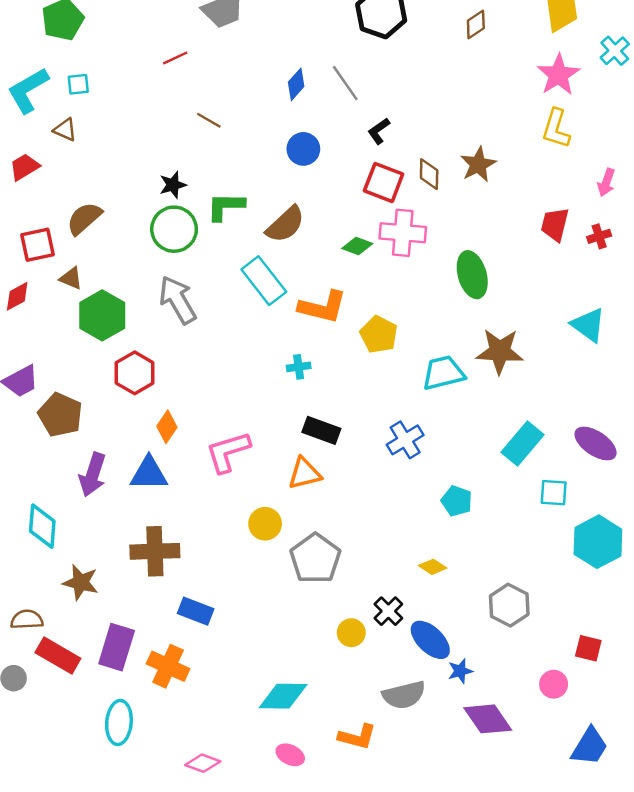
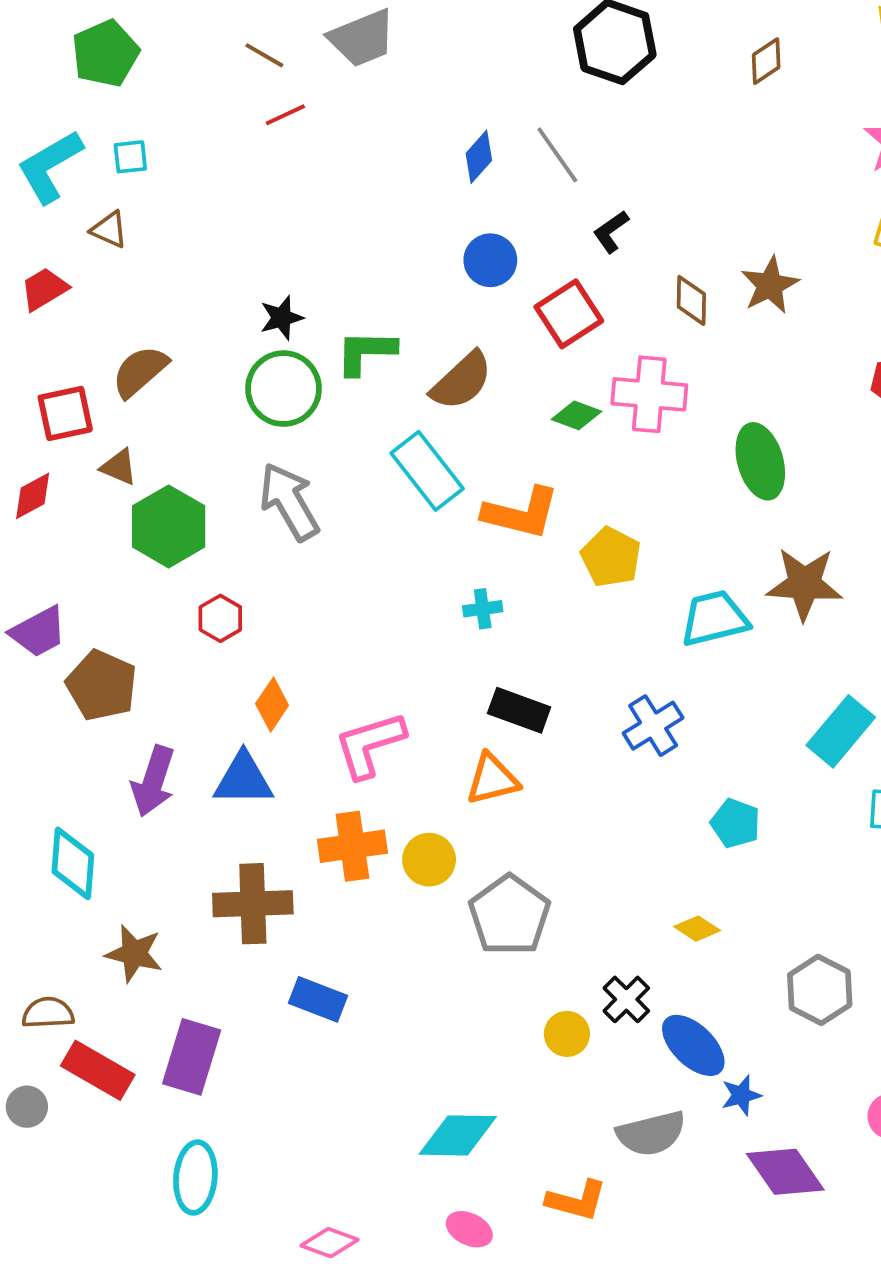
brown line: (209, 120) -> (264, 55), moved
red square: (384, 182) -> (569, 314), moved, turned 36
red hexagon: (135, 373) -> (220, 618), size x0.7
orange cross: (168, 666) -> (352, 846), moved, turned -33

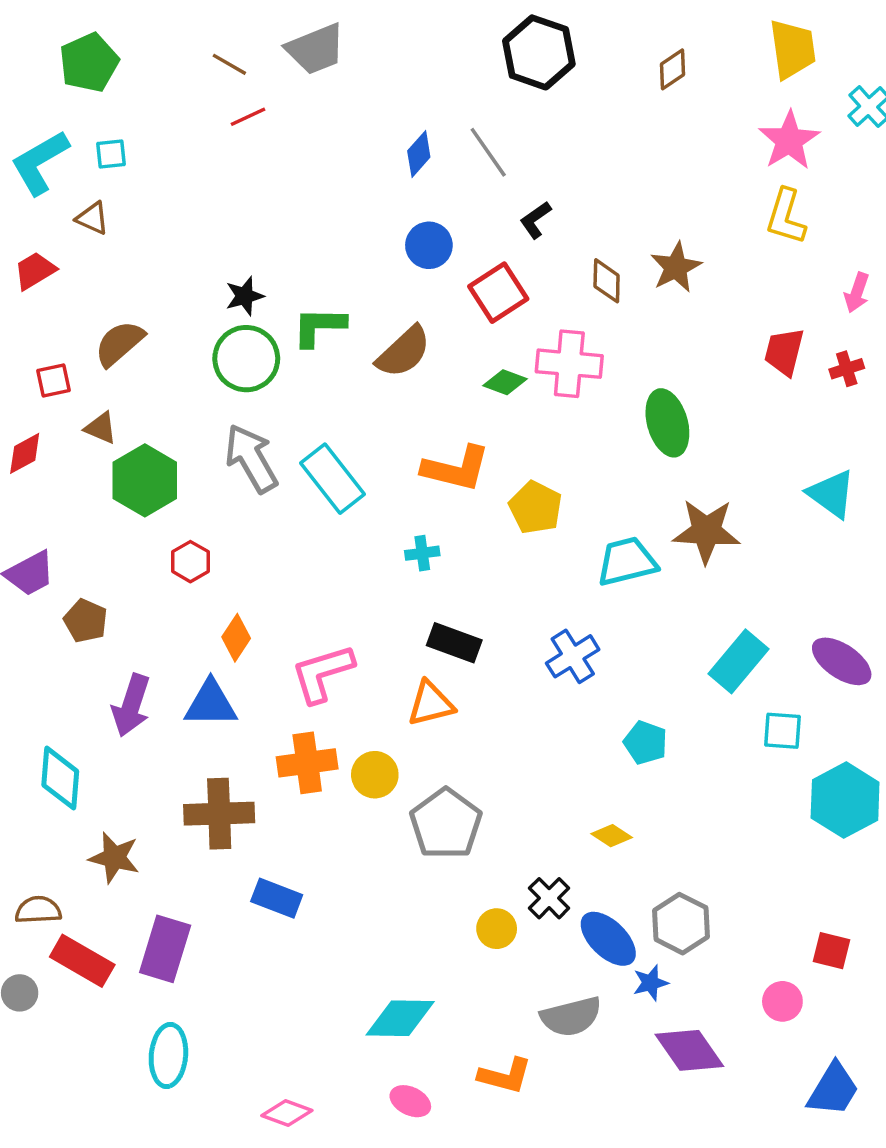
red square: (65, 413) -> (53, 381), size x0.7
cyan rectangle: (427, 471) -> (333, 479), moved
brown pentagon: (102, 685) -> (86, 621), size x0.7
gray hexagon: (820, 990) -> (681, 924), moved

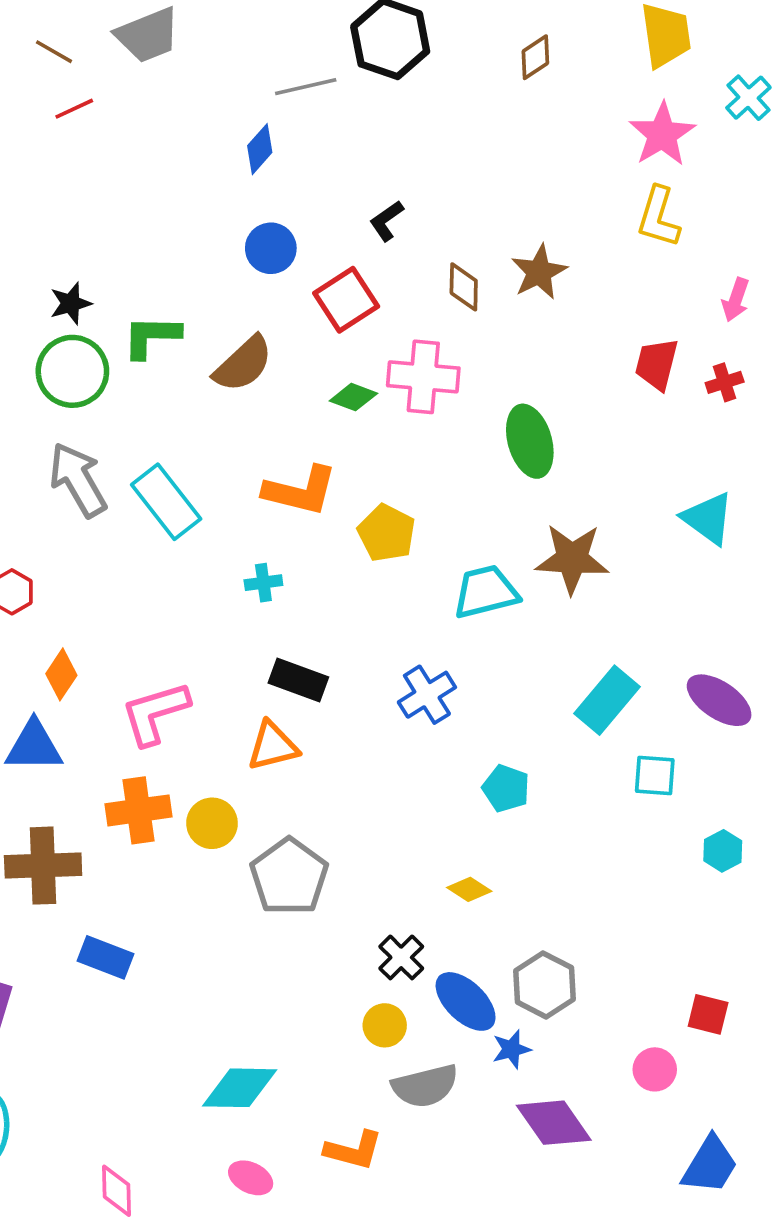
gray line: (488, 152) -> (306, 87), moved, turned -68
cyan hexagon: (845, 800) -> (723, 851), size x0.5
yellow circle: (497, 929) -> (385, 1025), moved
pink diamond: (287, 1113) -> (116, 1191), turned 69

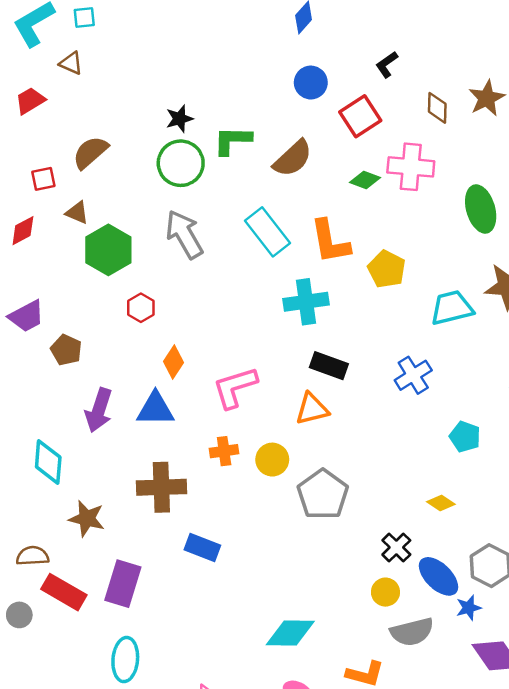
orange L-shape: (300, 491) -> (330, 242), turned 66
cyan rectangle: (166, 502) -> (267, 232), moved
cyan cross: (263, 583) -> (306, 302), size x1.8
orange cross: (139, 810) -> (224, 451), size x0.7

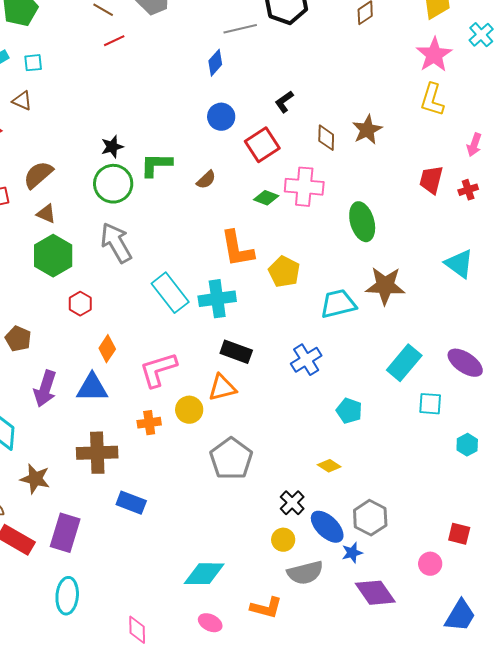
brown semicircle: (293, 158) -> (206, 180), size x0.6
brown triangle: (77, 213) -> (46, 214), moved
cyan rectangle: (267, 232) -> (170, 293), moved
yellow circle: (272, 460) -> (189, 410), moved

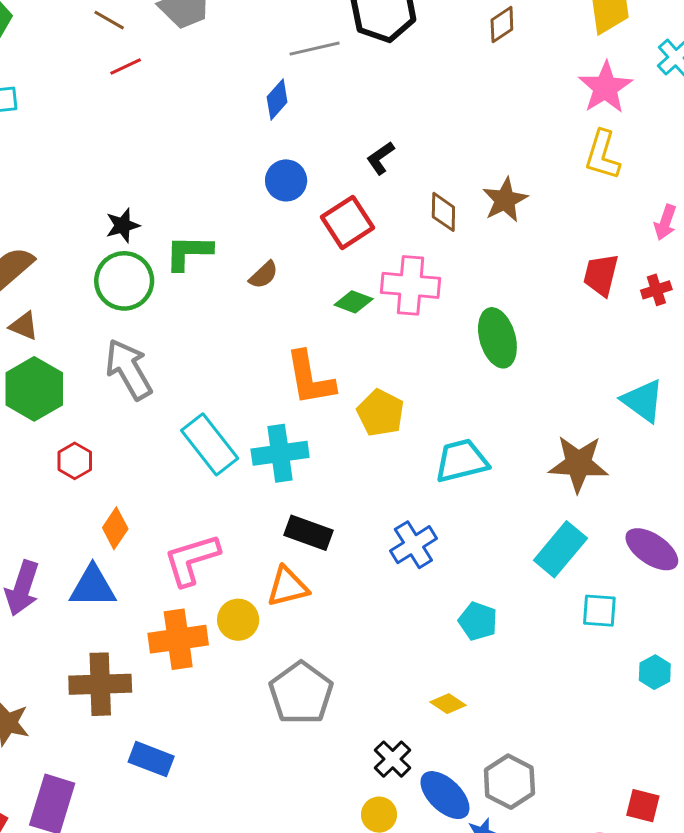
brown star: (385, 286) -> (578, 464), moved
orange cross: (149, 423) -> (178, 639), size x1.6

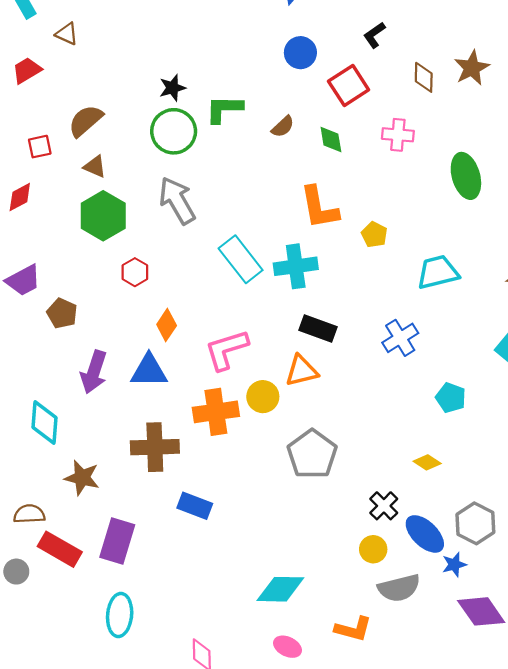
pink cross: (410, 285) -> (398, 135), size x0.7
green diamond: (354, 302) -> (331, 140), moved, turned 60
yellow pentagon: (381, 413) -> (374, 235), size x0.7

